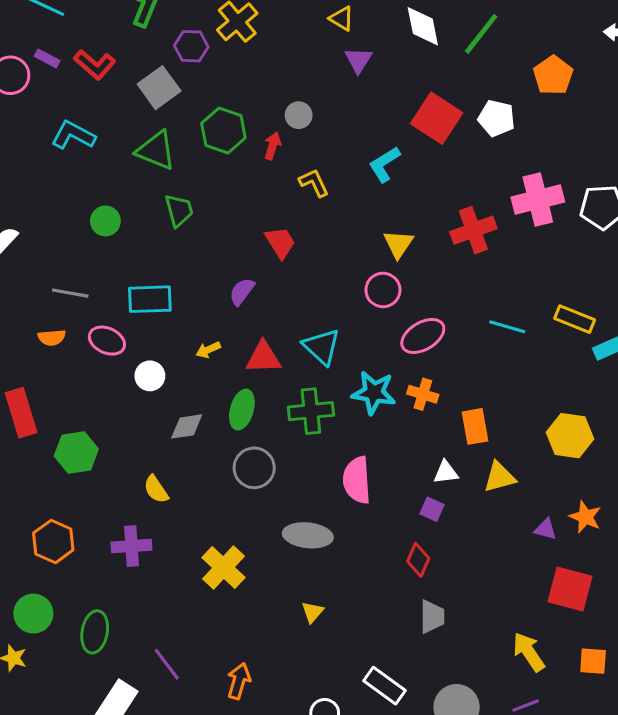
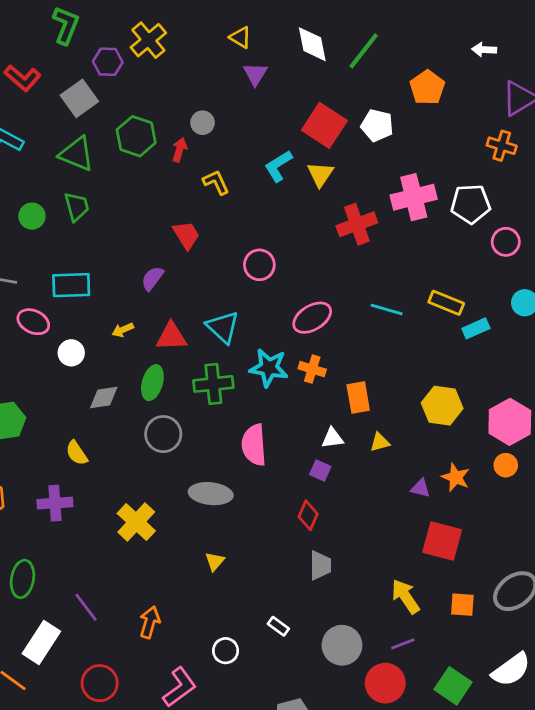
green trapezoid: (179, 210) -> (77, 207), moved
yellow triangle: (398, 244) -> (320, 174), moved
pink circle: (383, 290) -> (259, 265), moved
yellow triangle: (499, 477) -> (380, 442), size x0.7
white rectangle: (384, 686) -> (278, 626), size x0.6

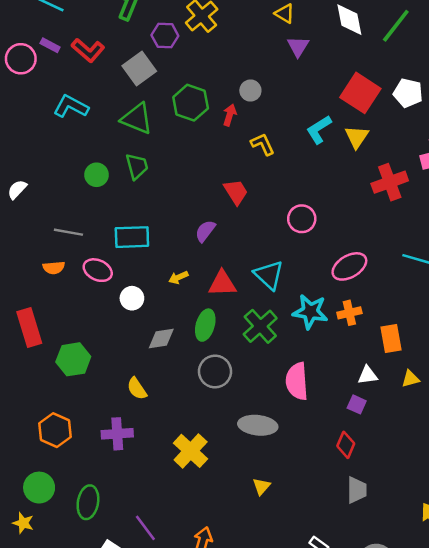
orange cross: (312, 369) -> (349, 313), turned -30
green cross: (213, 384) -> (260, 326), turned -36

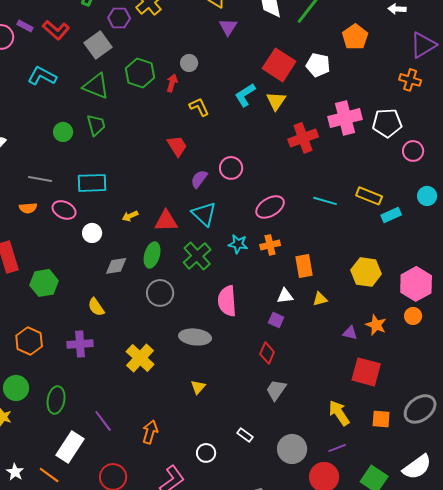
purple semicircle: (205, 231) -> (199, 179), moved
cyan star: (310, 312) -> (238, 244), size x0.7
gray trapezoid: (357, 490) -> (276, 390), turned -145

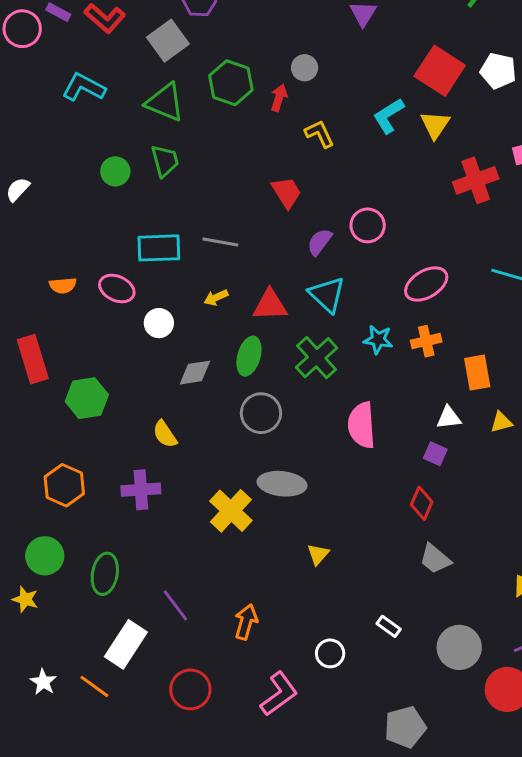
gray line: (40, 179) -> (220, 242), moved
gray ellipse: (195, 337) -> (282, 484), moved
gray trapezoid: (276, 390) -> (435, 559), turned -85

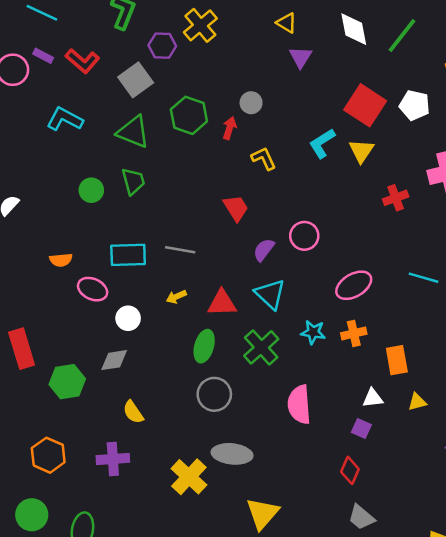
red cross: (476, 180) -> (396, 198), size x0.7
orange semicircle: (63, 285) -> (61, 260), moved
gray diamond: (195, 373) -> (114, 360), moved
yellow triangle: (318, 554) -> (262, 513), size x1.8

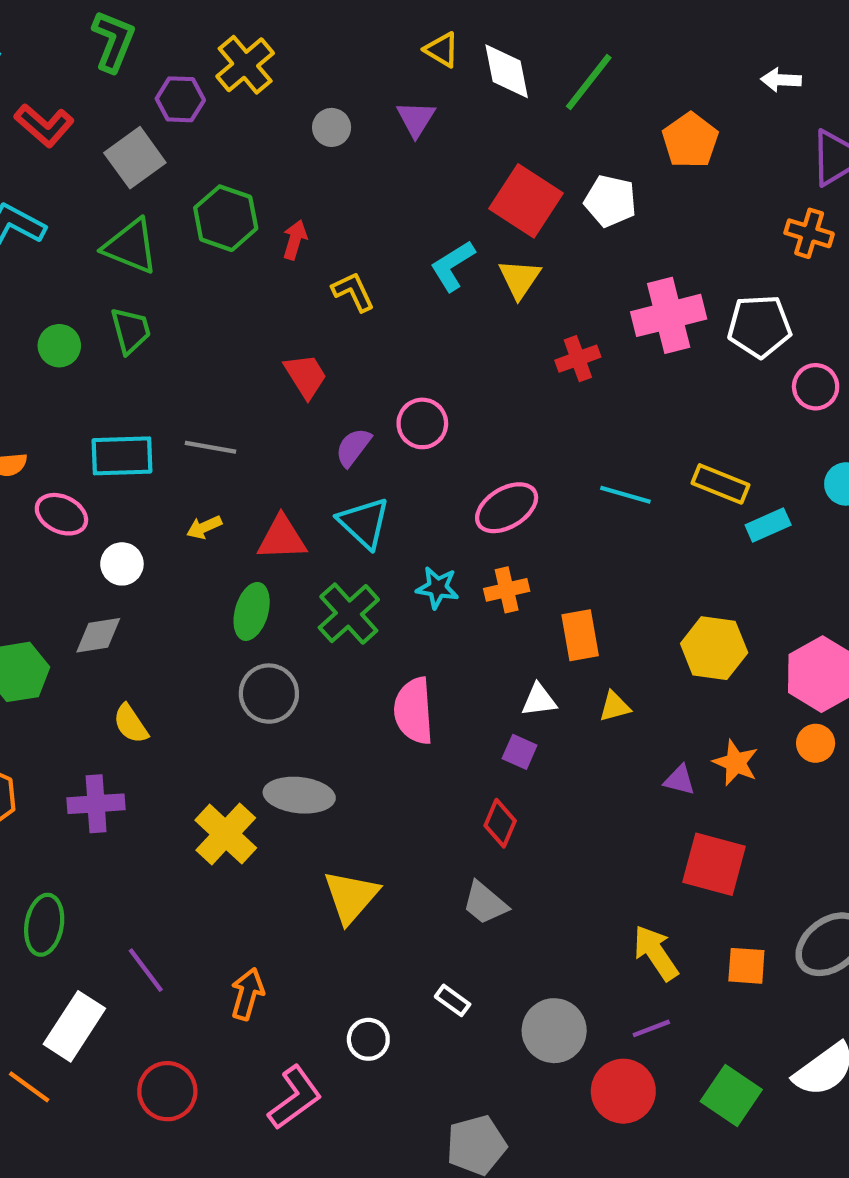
yellow triangle: (287, 23) -> (442, 50), moved
gray circle: (251, 103) -> (332, 127), moved
gray trapezoid: (361, 517) -> (485, 903), moved

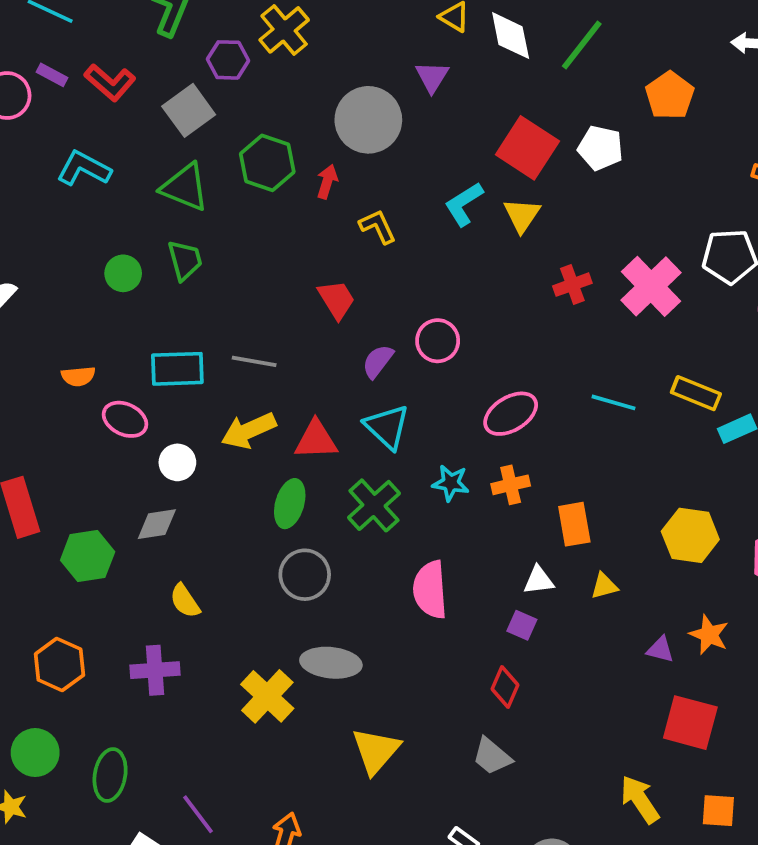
gray circle: (332, 127) -> (368, 120), moved, size x2.0
pink cross: (669, 315) -> (651, 286), moved, turned -30
yellow arrow: (204, 527) -> (249, 431), size x1.8

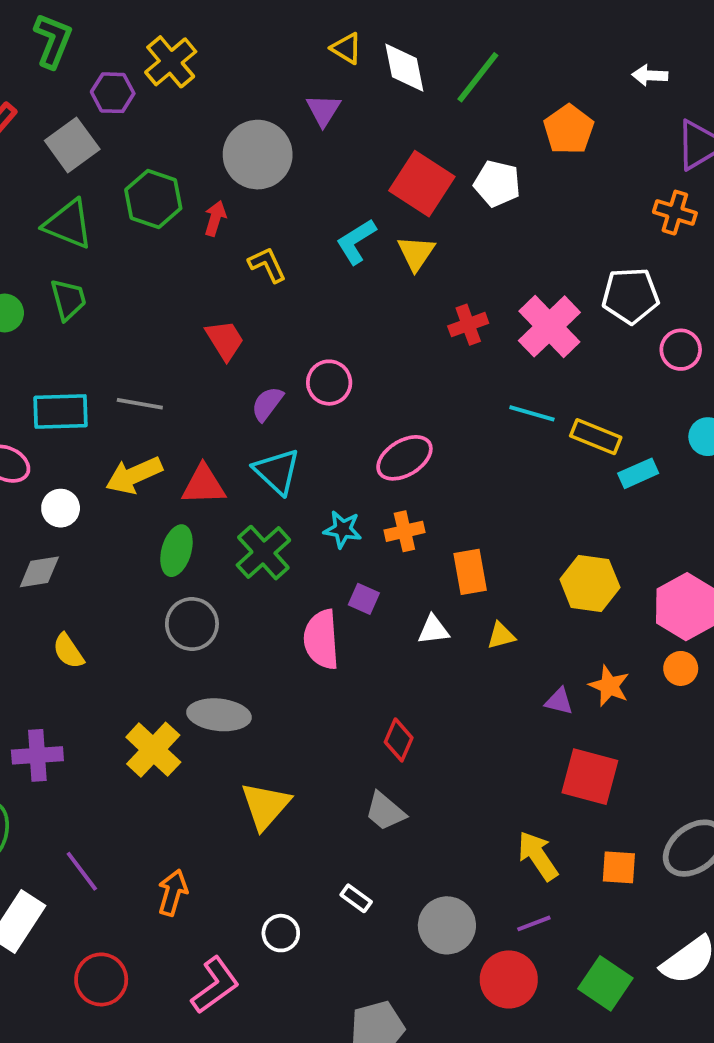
cyan line: (614, 402) -> (532, 413), moved
purple square: (522, 625) -> (364, 599), moved
purple cross: (155, 670) -> (37, 755), moved

